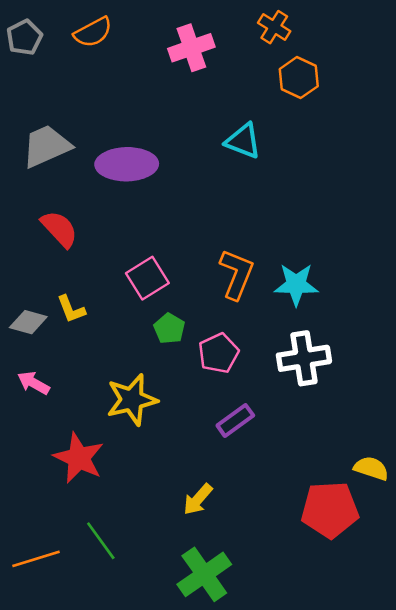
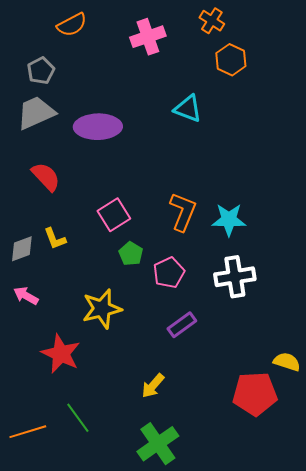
gray pentagon: (24, 37) -> (41, 71), moved
gray diamond: (28, 322) -> (22, 249), turned -36

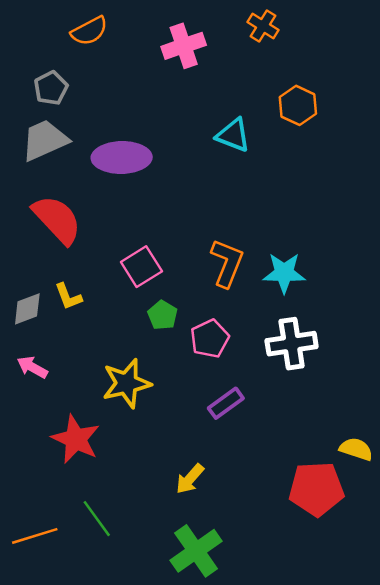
orange hexagon: (231, 60) -> (298, 105), moved
red semicircle: (46, 177) -> (57, 220), size x1.4

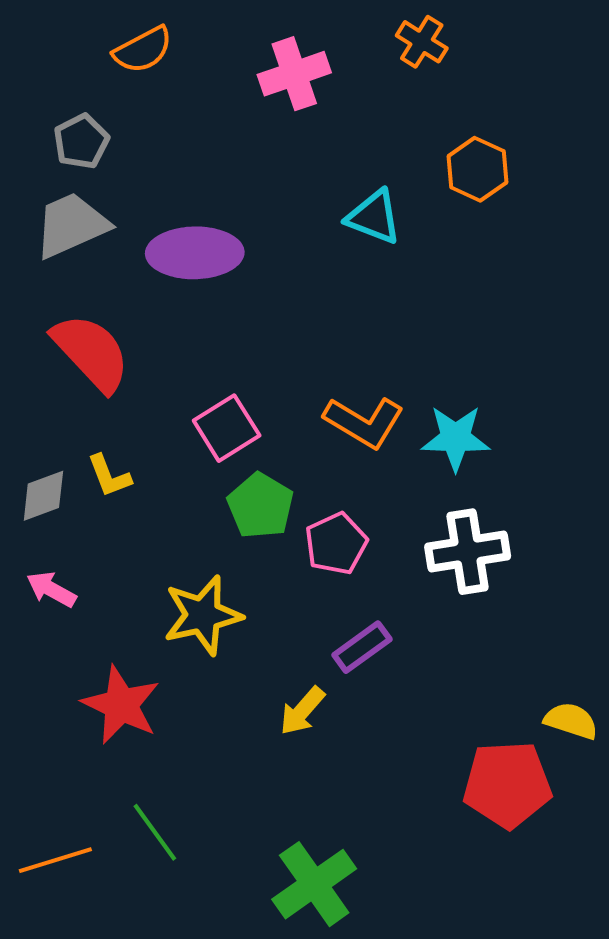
orange L-shape: (227, 263) -> (364, 422), turned 99
green pentagon: (163, 315) -> (260, 506), size x1.4
yellow arrow: (190, 479) -> (302, 711), moved

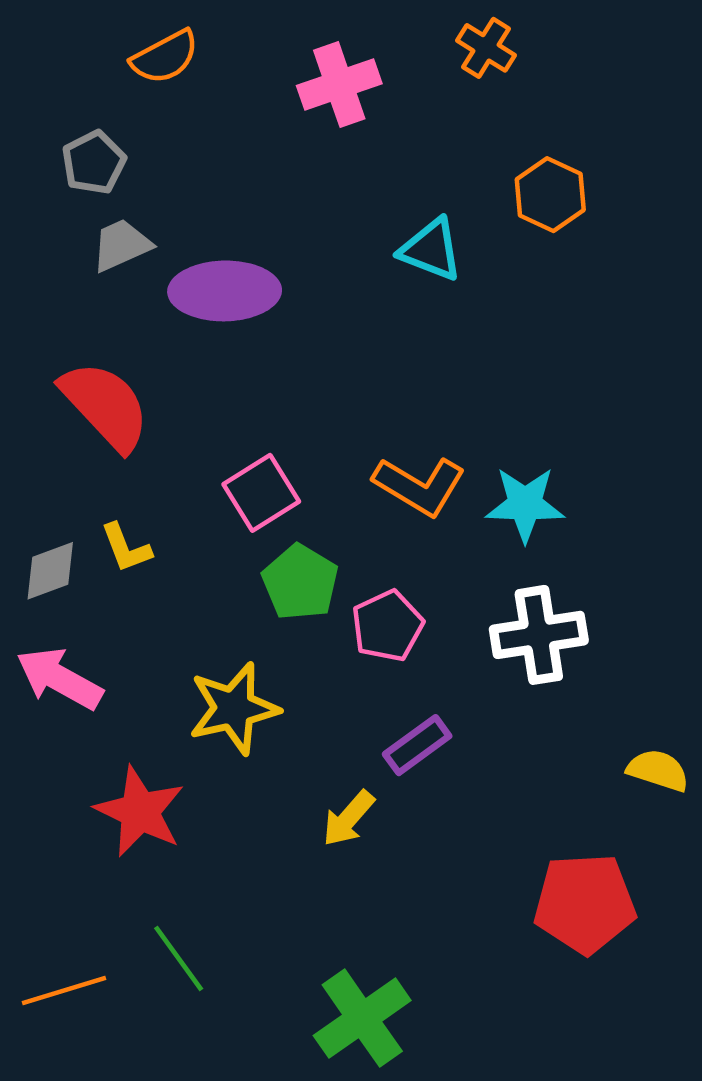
gray trapezoid: (71, 225) -> (121, 245), moved, size x0.7
pink arrow: (51, 589) -> (59, 679), size x1.5
yellow semicircle: (571, 721) -> (658, 770), moved

